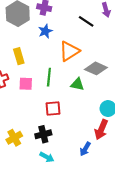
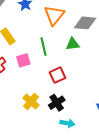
yellow cross: (14, 138) -> (31, 101), moved

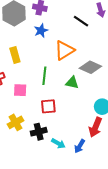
pink square: (23, 60) -> (20, 90), moved
cyan arrow: (67, 123) -> (58, 143), moved

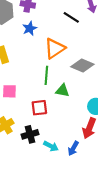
green line: (44, 76) -> (46, 75), moved
green triangle: (72, 83) -> (62, 91), moved

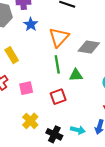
black cross: (30, 134) -> (54, 134), moved, turned -35

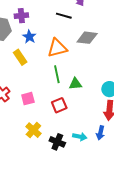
orange triangle: (59, 37) -> (57, 48), turned 35
gray diamond: (89, 47) -> (87, 38), moved
yellow rectangle: (12, 55) -> (20, 57), moved

